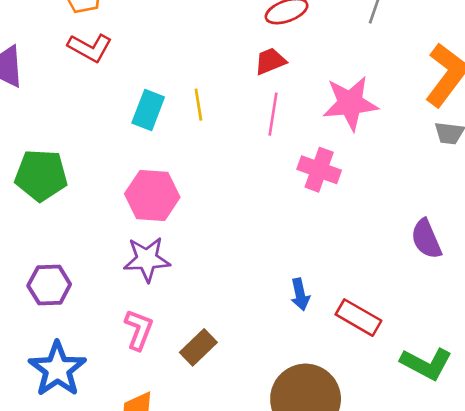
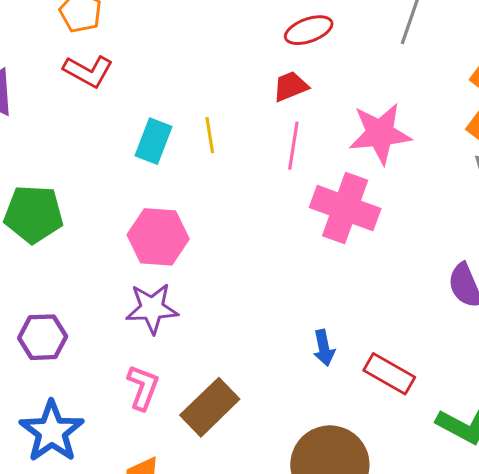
pink cross: (319, 170) -> (345, 208), size x1.4
brown rectangle: (198, 347) -> (210, 407), size x1.4

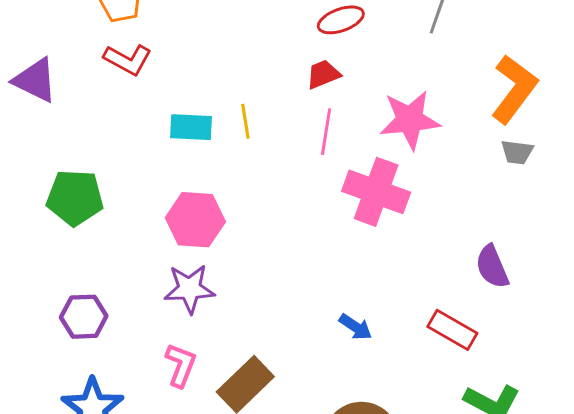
cyan rectangle: (154, 141) -> (191, 127), turned 72
blue arrow: (324, 348) -> (355, 327), turned -44
red rectangle: (389, 374) -> (452, 330), moved

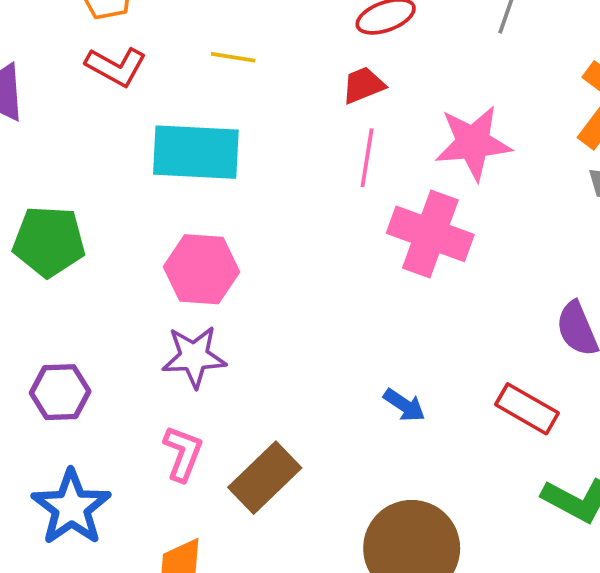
yellow line: (245, 121) -> (233, 57), moved, turned -72
cyan rectangle: (191, 127) -> (196, 152), size x1.6

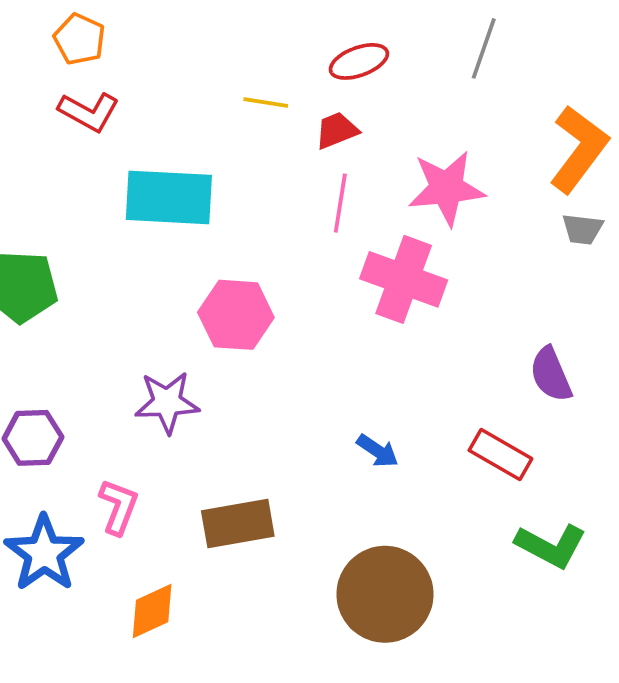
yellow line: (233, 57) -> (266, 102), moved
pink hexagon: (201, 269) -> (236, 315), moved
pink L-shape: (183, 453) -> (119, 507), moved
brown rectangle: (265, 478) -> (238, 523), turned 34

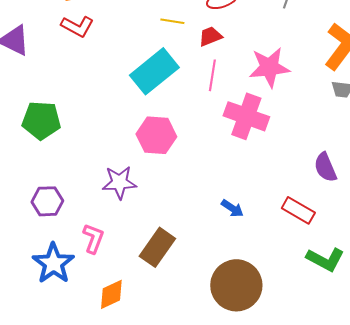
cyan rectangle: (169, 197) -> (154, 71), moved, turned -42
brown rectangle: (238, 523) -> (157, 247), turned -45

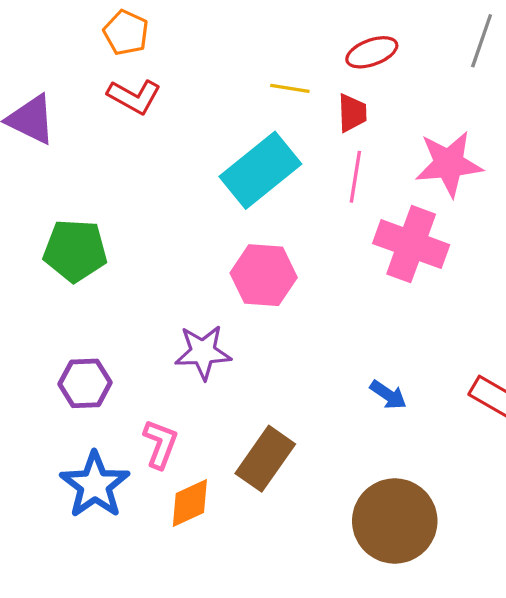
red trapezoid: (210, 36) -> (352, 113), turned 110
orange diamond: (111, 294) -> (190, 503), moved

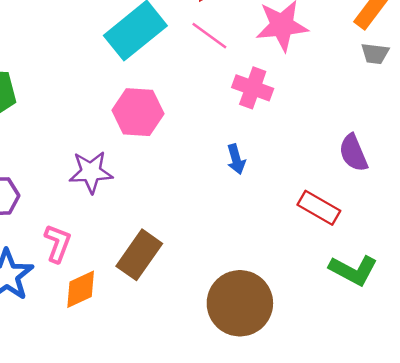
pink line: (355, 177) -> (209, 36), turned -63
pink cross: (411, 244) -> (253, 88), size x0.7
blue arrow: (388, 395) -> (236, 159), moved, turned 40

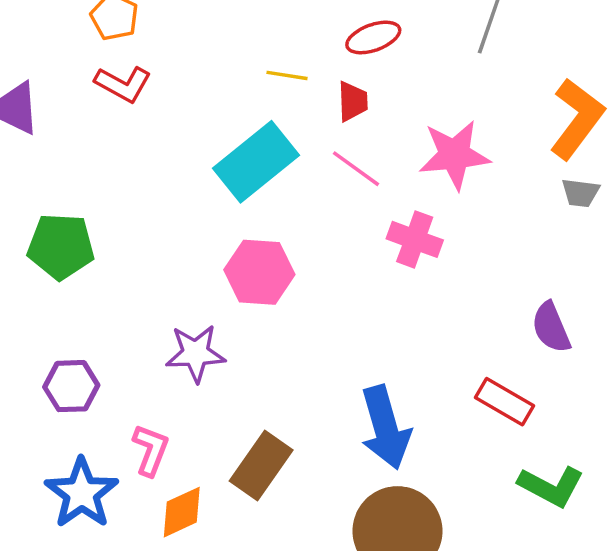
blue arrow: (236, 159) -> (385, 428), moved, size x2.0

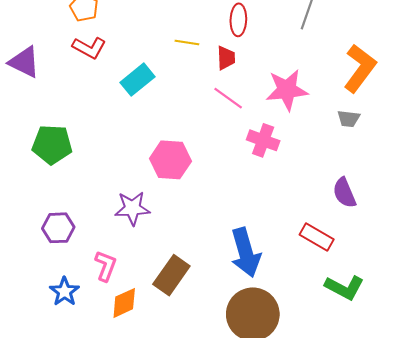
red ellipse: (373, 37) -> (238, 20), turned -68
cyan rectangle: (256, 162) -> (138, 80), moved, size x0.7
gray trapezoid: (580, 193) -> (349, 119), moved
blue star: (82, 493) -> (64, 292), size x0.7

